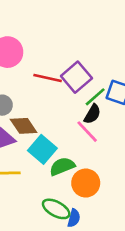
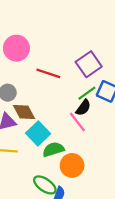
purple square: (76, 77) -> (89, 64), moved

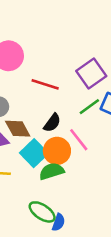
black semicircle: (83, 108) -> (52, 123), moved
orange circle: (72, 165) -> (57, 151), moved

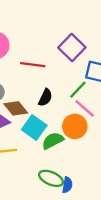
green line: (89, 107) -> (78, 90), moved
pink line: (79, 140) -> (85, 108), moved
orange circle: (57, 151) -> (75, 126), moved

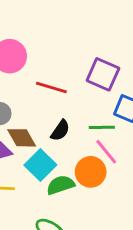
purple square: (72, 47) -> (103, 74), turned -30
green line: (78, 90) -> (102, 127), turned 36

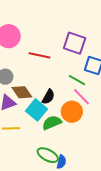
green line: (102, 127) -> (77, 80), turned 36
black semicircle: (60, 130) -> (48, 97), moved

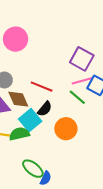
red line: (39, 55) -> (42, 87), moved
pink line: (81, 97) -> (82, 81), moved, turned -72
green semicircle: (52, 123) -> (19, 134), moved

